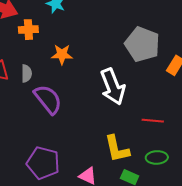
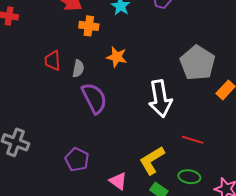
yellow L-shape: (117, 149) -> (152, 160), turned 60
purple pentagon: (43, 163) -> (77, 160), size x0.7

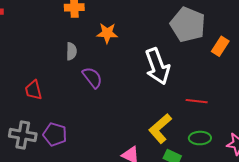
red trapezoid: (53, 61) -> (34, 90), moved
purple semicircle: (94, 98) -> (92, 78), size x0.7
purple pentagon: (77, 160) -> (55, 134), moved

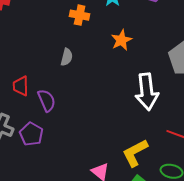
orange star: (107, 33) -> (121, 40), moved, turned 30
purple semicircle: (92, 78) -> (47, 100), moved

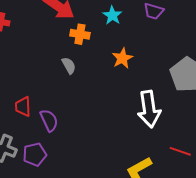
gray semicircle: (67, 57) -> (69, 66), moved, turned -42
purple pentagon: (31, 134) -> (35, 154), turned 30

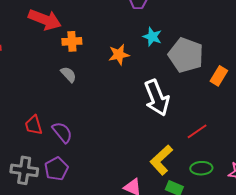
cyan star: (112, 15) -> (152, 37), moved
orange star: (122, 58) -> (119, 55), turned 30
red line: (180, 151) -> (197, 131), turned -40

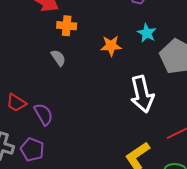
red trapezoid: (34, 125) -> (16, 103), turned -50
purple pentagon: (56, 169) -> (32, 149), turned -30

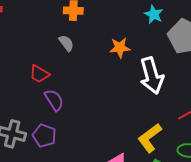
orange star: (111, 46) -> (120, 48), moved
red trapezoid: (16, 103) -> (39, 74), moved

